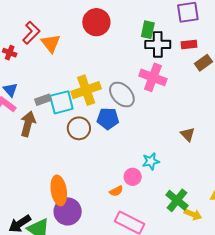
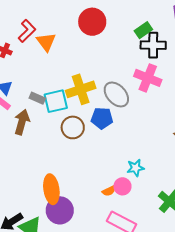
green rectangle: (148, 30) -> (143, 30), turned 42
gray rectangle: (43, 100) -> (37, 98), turned 42
cyan star: (151, 161) -> (136, 168), moved
pink circle: (133, 177) -> (122, 186), moved

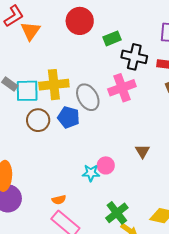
green rectangle: (143, 30) -> (112, 38), moved
pink cross: (148, 78) -> (122, 88), turned 36
pink circle: (122, 186) -> (106, 165), moved
orange semicircle: (109, 191) -> (59, 200), moved

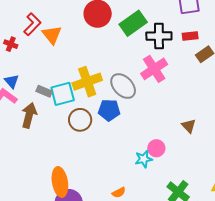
green rectangle: (112, 38) -> (133, 23), size x1.5

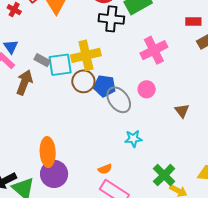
black cross: (159, 36) -> (111, 19), moved
gray ellipse: (123, 86) -> (119, 100), moved
brown circle: (80, 120) -> (83, 81), moved
pink circle: (156, 148) -> (147, 89), moved

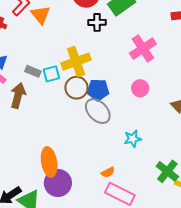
black cross: (111, 19) -> (97, 22), size x0.7
cyan square: (60, 65) -> (51, 74), size x0.7
gray ellipse: (119, 100) -> (98, 111), moved

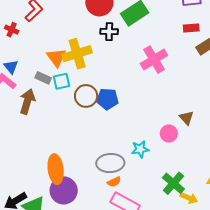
orange triangle: (41, 15) -> (56, 58), moved
yellow cross: (76, 62) -> (77, 54), moved
pink circle: (140, 88) -> (169, 133), moved
gray ellipse: (98, 111) -> (110, 163), moved, turned -52

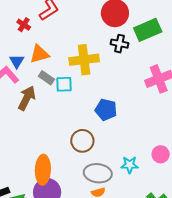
orange triangle: (56, 58) -> (39, 54), moved, turned 40
brown circle: (86, 96) -> (82, 141), moved

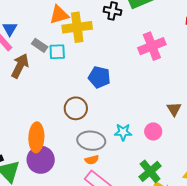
orange triangle: (39, 54) -> (59, 15), moved
pink circle: (161, 154) -> (153, 131), moved

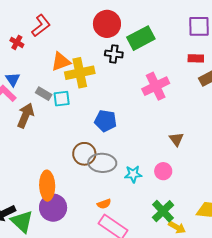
brown triangle: (174, 109) -> (176, 139), moved
gray ellipse: (91, 141) -> (102, 163), moved

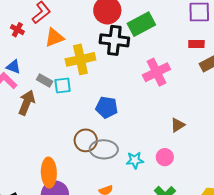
black cross: (114, 54) -> (114, 40), size x1.6
orange triangle: (61, 62) -> (54, 38), moved
blue triangle: (13, 79) -> (13, 67), turned -35
brown triangle: (176, 139) -> (178, 125), turned 35

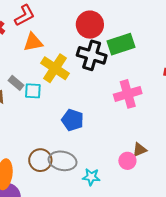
yellow cross: (80, 59) -> (55, 68), turned 36
brown circle: (86, 140) -> (40, 160), moved
pink circle: (165, 157) -> (127, 161), moved

